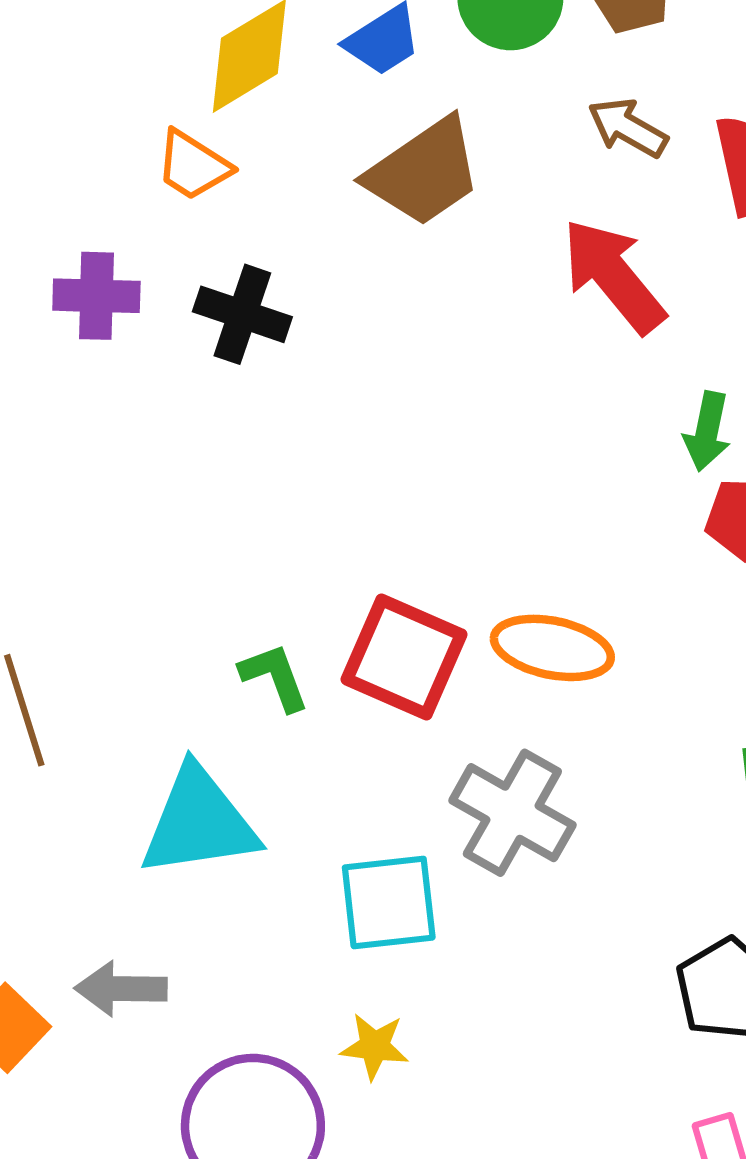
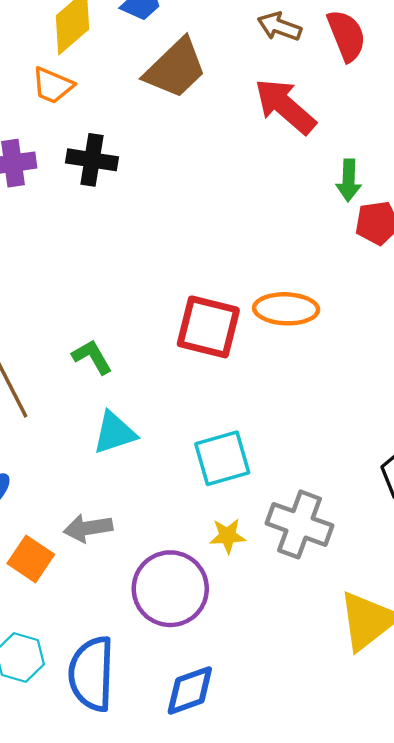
green L-shape: (275, 677) -> (92, 357), moved
gray cross: (512, 813) -> (299, 524), moved
cyan triangle: (199, 822) -> (114, 433), size x0.7

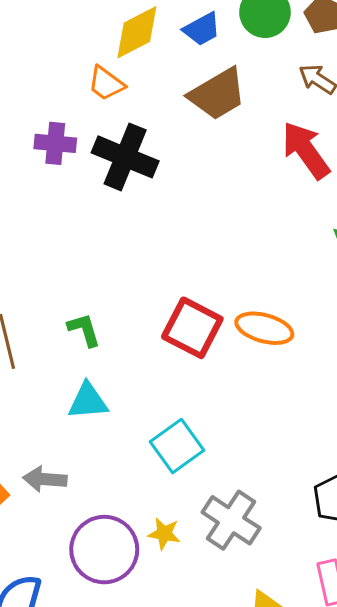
black cross: (92, 160) -> (125, 157), size x1.4
cyan square: (222, 458) -> (177, 446), turned -33
yellow star: (228, 536) -> (164, 534), moved

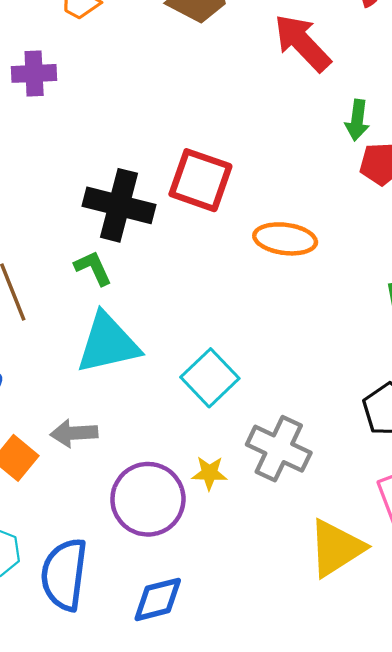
black cross: (125, 157) -> (119, 205), moved
red square: (192, 328) -> (200, 180), moved
cyan triangle: (88, 401) -> (108, 343), size x1.5

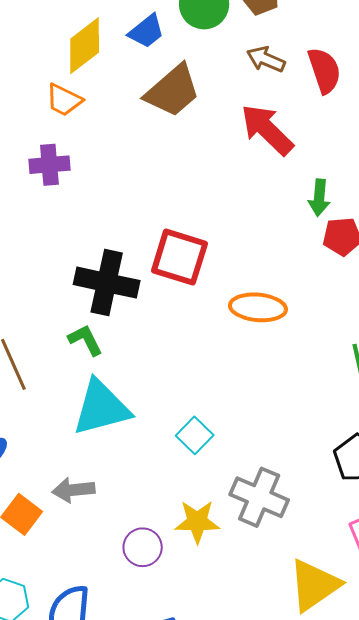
purple cross: (34, 73) -> (49, 165), moved
cyan square: (210, 378) -> (195, 435), size x0.7
yellow star: (209, 473) -> (197, 522), size x1.4
purple circle: (148, 499) -> (143, 547), size x0.6

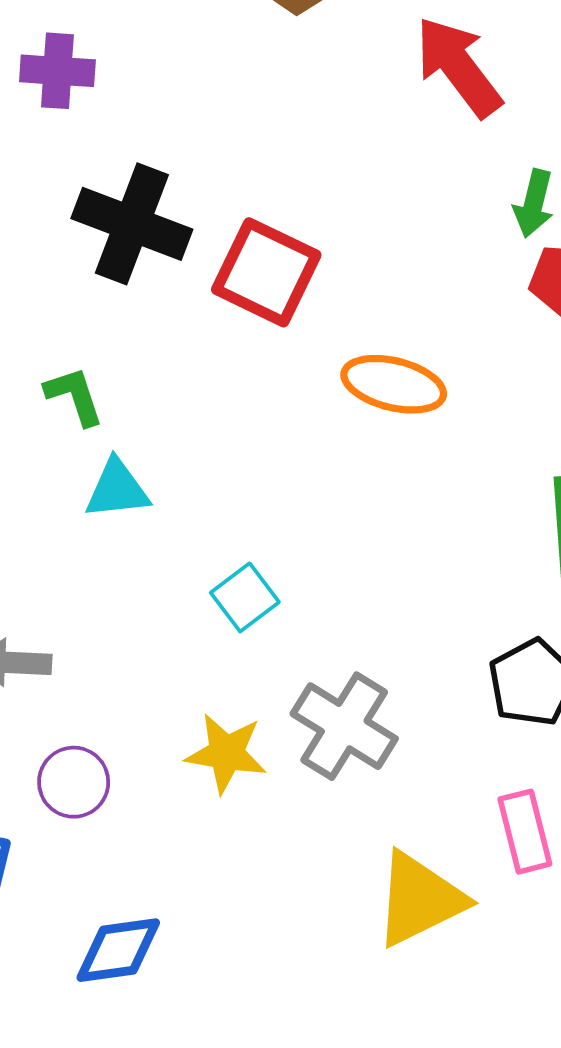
black cross: (107, 283) -> (132, 224), moved
cyan triangle: (101, 408) -> (117, 489), moved, size x0.6
purple circle: (143, 547) -> (74, 782), moved

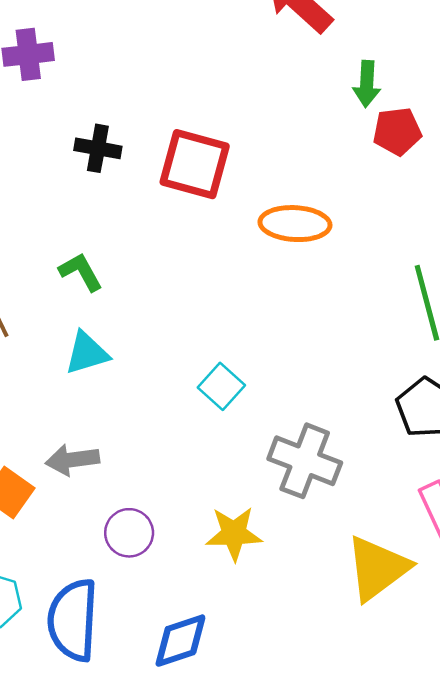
black cross: (132, 224) -> (98, 148), size x0.6
cyan triangle: (117, 489) -> (87, 353), moved
yellow star: (226, 753) -> (234, 534), moved

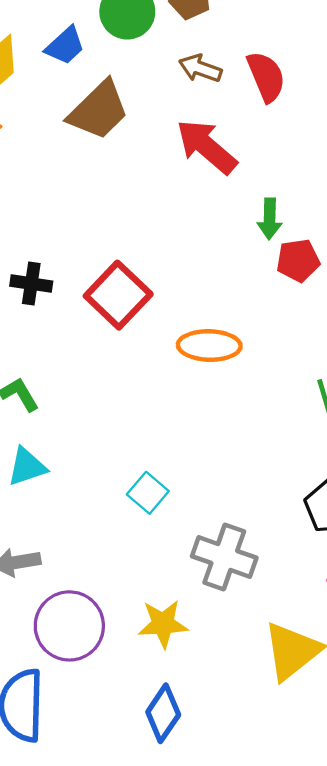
red square: (195, 164) -> (118, 295), turned 30
purple circle: (129, 533) -> (69, 626), size x1.6
blue diamond: (180, 641) -> (163, 713), moved, turned -36

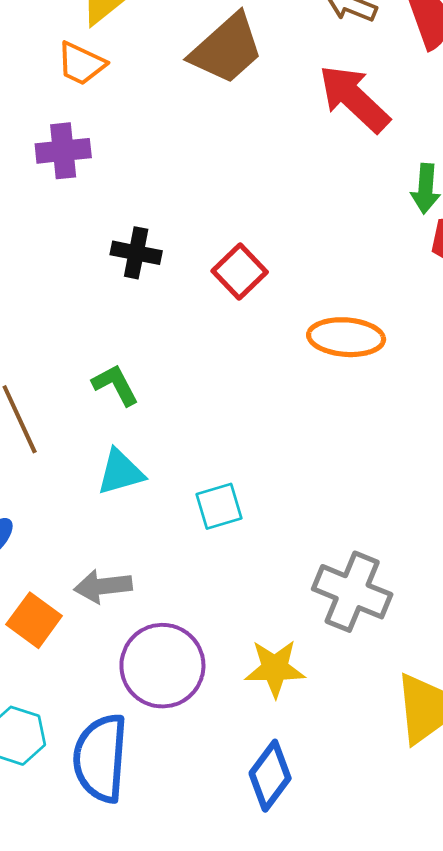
red square: (118, 295) -> (240, 272), size x0.7
cyan square: (148, 493) -> (219, 506), moved, turned 30

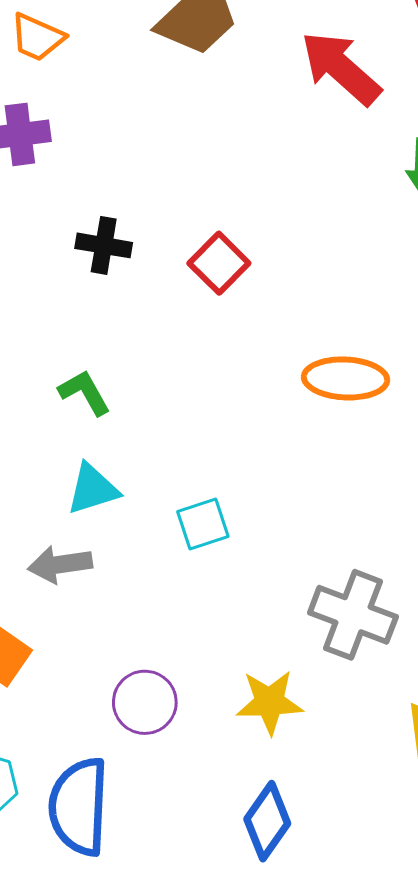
orange ellipse: (346, 337) -> (345, 378), moved
gray arrow: (103, 586) -> (60, 564), moved
purple circle: (162, 666) -> (145, 702), size x0.7

